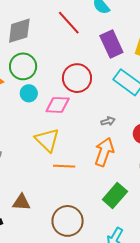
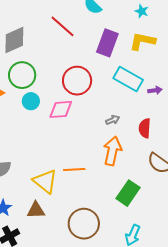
purple rectangle: (111, 44) -> (107, 43), turned 52
yellow triangle: (47, 140) -> (45, 181), moved

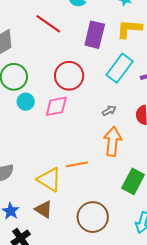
cyan rectangle: (128, 79) -> (120, 68), turned -76
brown triangle: (36, 210) -> (44, 209), turned 42

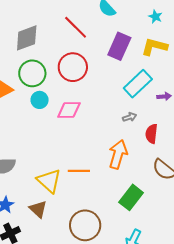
red circle: (69, 76) -> (73, 67), moved
gray arrow: (109, 111) -> (130, 117), moved

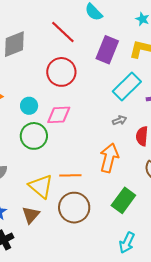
green circle: (32, 73) -> (34, 136), moved
brown triangle: (38, 209) -> (31, 215), turned 30
brown circle: (85, 225) -> (74, 208), moved

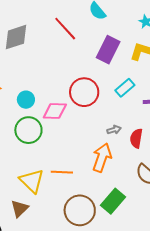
red circle: (61, 72) -> (84, 92), moved
cyan rectangle: (127, 86) -> (125, 88), size x0.7
gray arrow: (120, 120) -> (114, 130), moved
brown circle: (74, 208) -> (80, 210), moved

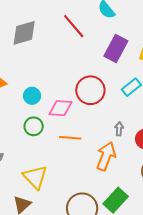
green circle: (28, 130) -> (34, 126), size x0.7
gray arrow: (114, 130) -> (119, 129), turned -72
orange line: (62, 172) -> (70, 138), moved

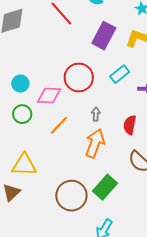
gray arrow: (119, 129) -> (96, 114), moved
orange line: (70, 138) -> (59, 125), turned -50
yellow triangle: (35, 177) -> (24, 165), turned -44

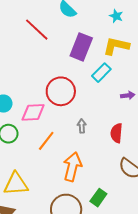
cyan rectangle: (120, 74) -> (101, 73), moved
orange arrow: (95, 143) -> (72, 167), moved
green rectangle: (105, 187) -> (98, 198), size x0.7

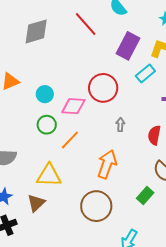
orange line: (46, 141) -> (70, 140), moved
green rectangle: (98, 198) -> (145, 196), moved

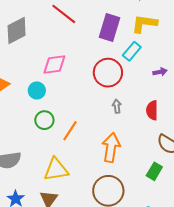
red circle: (103, 88) -> (108, 73), moved
pink diamond: (73, 106) -> (54, 65), moved

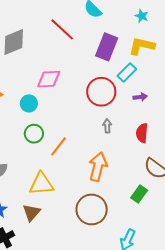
purple arrow: (160, 72) -> (140, 97), moved

